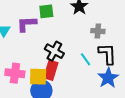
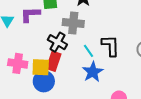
gray cross: (98, 31) -> (73, 23), moved, size x1.5
blue star: (108, 78) -> (93, 72), moved

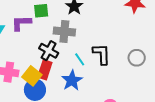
yellow square: (41, 67) -> (32, 76), turned 36
blue star: (93, 72) -> (72, 80), moved

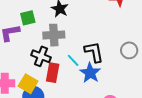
red rectangle: (45, 70) -> (53, 73), moved
blue star: (72, 80) -> (90, 73), moved

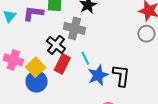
gray circle: (129, 50) -> (146, 34), moved
black L-shape: (94, 52) -> (121, 76), moved

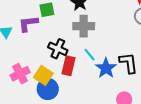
gray cross: (74, 28) -> (84, 26), moved
pink cross: (13, 60) -> (20, 74), turned -30

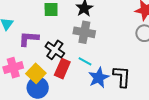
purple L-shape: (28, 24) -> (29, 39), moved
cyan line: (90, 55) -> (85, 61), turned -32

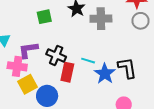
gray cross: (84, 32) -> (101, 19), moved
pink cross: (13, 68) -> (17, 66), moved, turned 36
yellow square: (36, 73) -> (27, 84), moved, turned 30

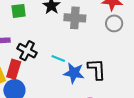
red rectangle: (67, 72) -> (14, 69), moved
blue star: (105, 74) -> (74, 73), turned -30

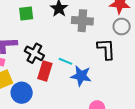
red rectangle: (14, 69) -> (45, 71), moved
black L-shape: (97, 69) -> (106, 49), moved

